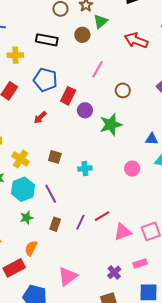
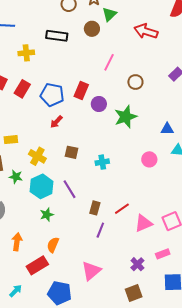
blue pentagon: (45, 80) -> (52, 95), moved
red arrow: (40, 117) -> (56, 122), moved
purple line: (80, 222) -> (100, 230), moved
brown rectangle: (55, 224) -> (95, 208), moved

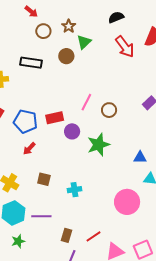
red arrow: (146, 31) -> (125, 47), moved, turned -145
pink line: (109, 62) -> (86, 102), moved
red rectangle: (81, 91) -> (55, 118), turned 54
pink circle: (149, 159) -> (127, 202), moved, size x1.6
purple line: (69, 189) -> (41, 216), turned -60

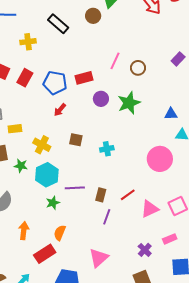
black rectangle: (31, 63) -> (58, 24), turned 35
purple circle: (72, 131) -> (101, 99), moved
purple line: (41, 216) -> (75, 188), moved

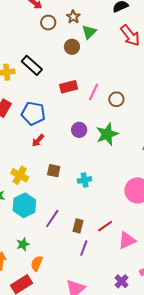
black rectangle: (58, 24) -> (32, 65), moved
red rectangle: (84, 78) -> (69, 87), moved
purple line: (75, 188) -> (52, 219), turned -54
green star: (53, 203) -> (23, 244), moved

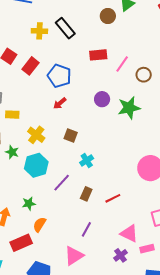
cyan cross: (85, 180) -> (87, 160), moved, turned -32
pink triangle: (127, 240) -> (129, 234), moved, turned 42
purple line: (84, 248) -> (86, 229), moved

